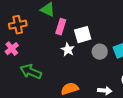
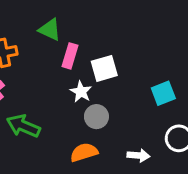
gray circle: (100, 52) -> (96, 117), moved

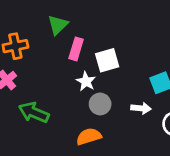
green triangle: (50, 30) -> (58, 25), turned 50
white arrow: (138, 155) -> (141, 108), moved

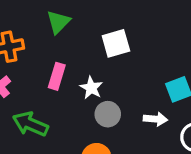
pink rectangle: (76, 49) -> (57, 76), moved
white square: (107, 60) -> (116, 43), moved

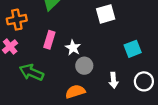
white square: (116, 43) -> (106, 14), moved
white arrow: (155, 119) -> (114, 80), moved, turned 80

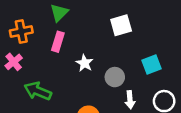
pink rectangle: (49, 40) -> (58, 42), moved
gray circle: (84, 66) -> (115, 77), moved

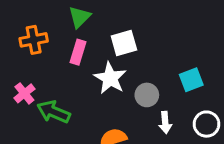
white square: (121, 25) -> (124, 43), moved
pink cross: (14, 62) -> (24, 93), moved
white star: (84, 63) -> (110, 78), size x1.5

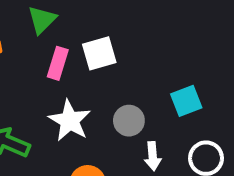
pink rectangle: (78, 52) -> (58, 63), moved
white star: (110, 78) -> (70, 121), moved

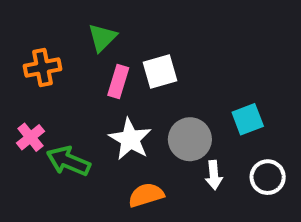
gray circle: (129, 121) -> (190, 139), size x1.4

